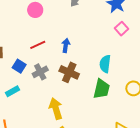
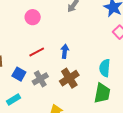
brown cross: (69, 72) -> (69, 78), turned 36

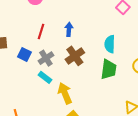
red line: (37, 52) -> (41, 32), turned -42
cyan rectangle: (13, 99) -> (45, 77), moved, turned 72

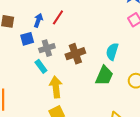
blue arrow: (69, 29) -> (38, 20), moved
red line: (41, 32) -> (58, 17), moved
blue square: (24, 55) -> (27, 39), turned 32

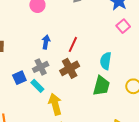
red line: (58, 17) -> (73, 44), moved
blue arrow: (38, 20) -> (46, 42), moved
blue square: (27, 39) -> (19, 78), moved

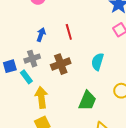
red line: (73, 44) -> (69, 32), moved, turned -49
green trapezoid: (101, 86) -> (87, 101), moved

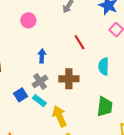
red line: (69, 32) -> (79, 42), moved
brown cross: (61, 64) -> (69, 79), turned 36

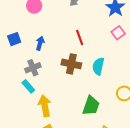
brown cross: (69, 79) -> (71, 64), moved
blue square: (21, 95) -> (14, 39), moved

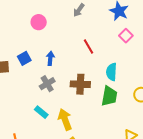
brown cross: (71, 64) -> (80, 84), moved
cyan rectangle: (28, 86) -> (41, 112), moved
green trapezoid: (91, 106) -> (109, 96), moved

